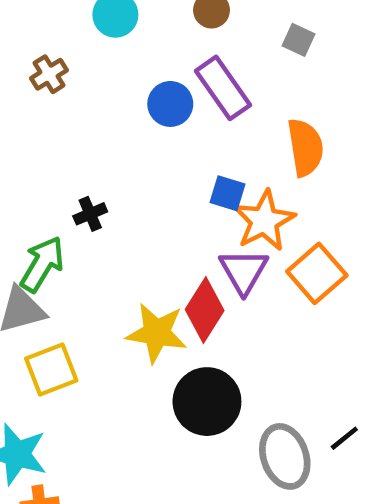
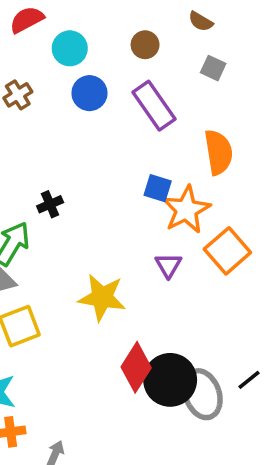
blue circle: (170, 104) -> (89, 93), moved
purple triangle: (244, 271) -> (168, 265), moved, size x0.7
red diamond: (205, 310) -> (136, 367), moved
black circle: (207, 402) -> (170, 380), moved

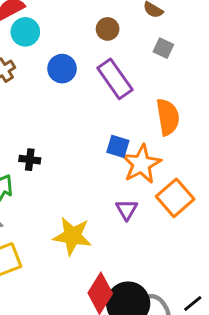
cyan circle: (70, 48) -> (25, 32), moved
black cross: (50, 204) -> (30, 160), turned 30

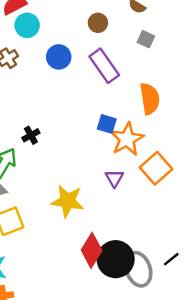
black cross: (30, 160) -> (31, 135), turned -36

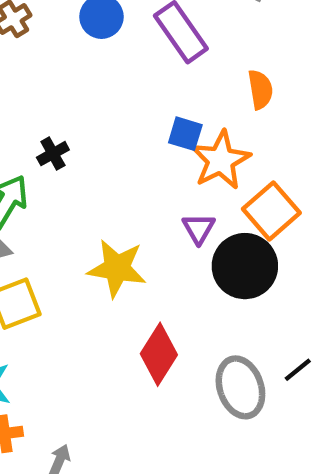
orange semicircle: (150, 99) -> (260, 90), size x0.7
black circle: (116, 259) -> (245, 266), moved

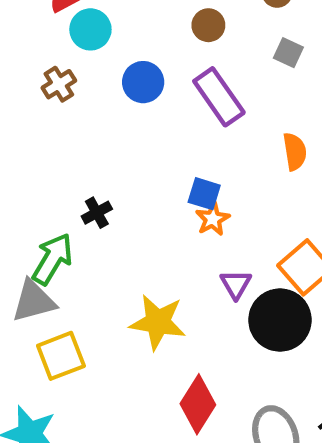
blue square: (185, 134) -> (204, 194), moved
orange star: (221, 160) -> (213, 219), moved, size x0.6

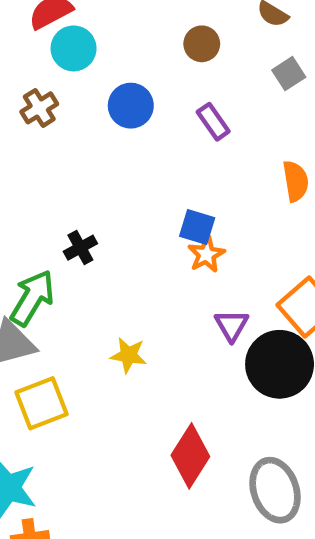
gray square: (288, 53) -> (289, 74), turned 32
purple rectangle: (219, 97) -> (213, 122), size x0.6
yellow star: (158, 322) -> (128, 355), moved, size x0.6

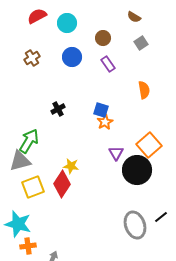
brown circle: (202, 44) -> (103, 38), moved
cyan circle: (74, 48) -> (67, 23), moved
black cross: (80, 248) -> (58, 109), moved
red diamond: (190, 456) -> (62, 184), moved

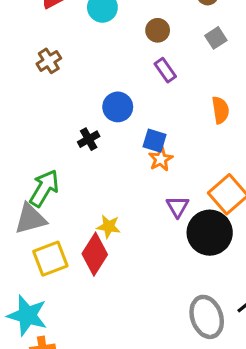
blue circle: (72, 57) -> (118, 107), moved

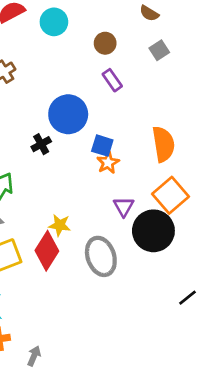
blue circle: (118, 107) -> (68, 114), size x1.4
orange semicircle: (220, 110) -> (163, 144), moved, size x1.4
gray ellipse: (207, 317) -> (101, 256), moved

